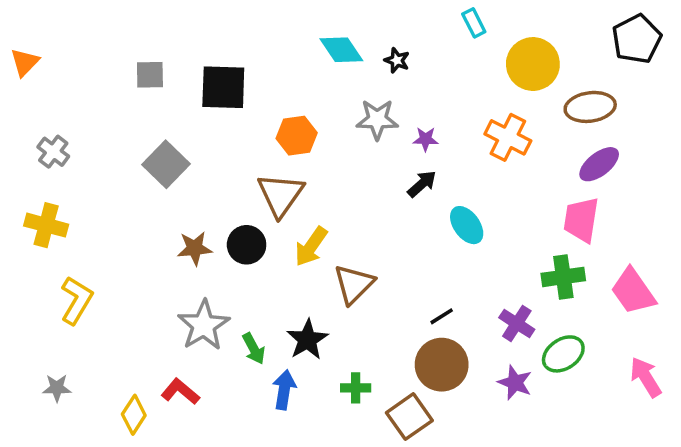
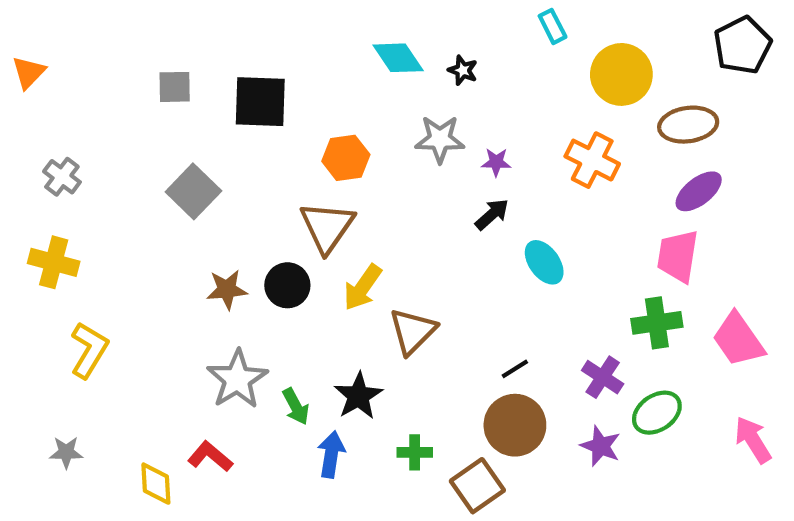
yellow diamond: (134, 415) -> (156, 484), turned -36

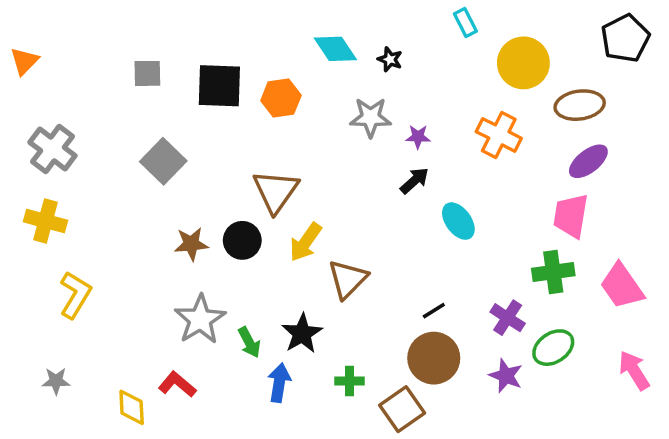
orange hexagon: (346, 158) -> (281, 98), moved
gray cross: (62, 177) -> (52, 149), size x1.5

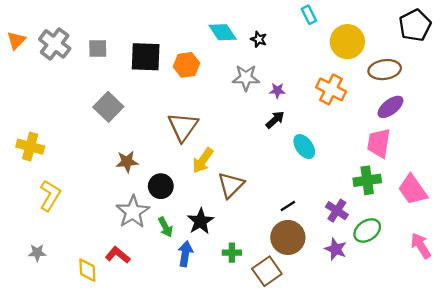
gray cross: (52, 149) -> (55, 44), moved
black circle: (242, 240) -> (161, 186), moved

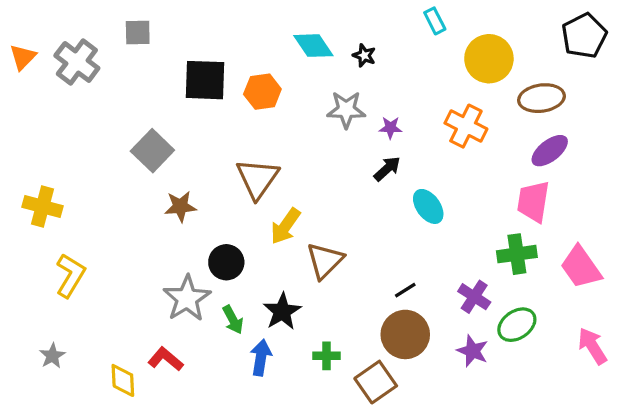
gray square: (98, 49) -> (138, 32), moved
brown star: (127, 162) -> (180, 206), moved
gray star: (37, 253) -> (52, 356), turned -30

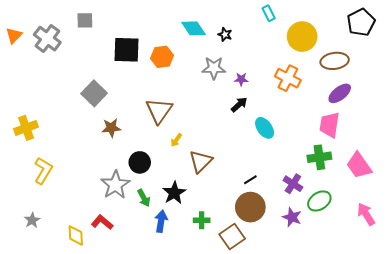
yellow cross: (42, 206) -> (26, 128), turned -35
yellow arrow: (285, 226) -> (176, 140), size x0.6

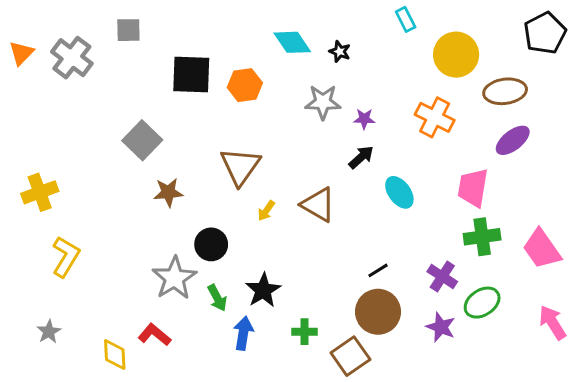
pink trapezoid: (330, 125) -> (473, 188), moved
brown triangle: (201, 161) -> (318, 205), moved, turned -45

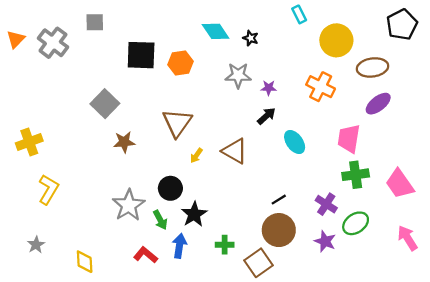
black circle: (211, 244) -> (170, 188), moved
red L-shape: (154, 335) -> (146, 255), moved

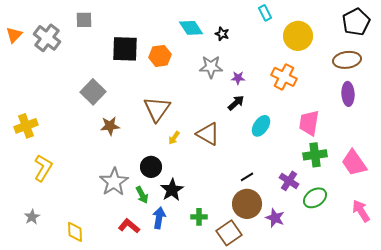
brown ellipse: (373, 67) -> (347, 60), moved
purple ellipse: (378, 104) -> (348, 94), moved, turned -55
cyan ellipse: (295, 142) -> (261, 126), turned 70
purple star: (325, 241) -> (275, 218), moved

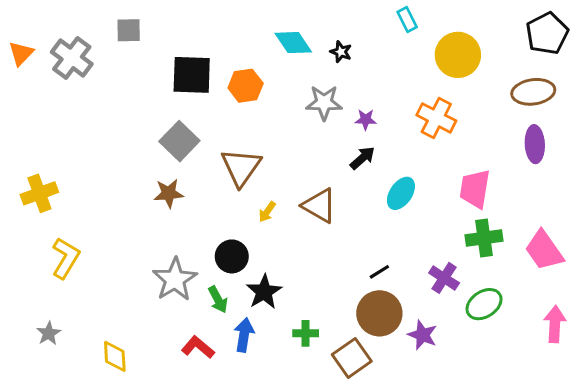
gray square: (93, 92) -> (179, 141), moved
pink arrow: (361, 211) -> (555, 324), turned 35

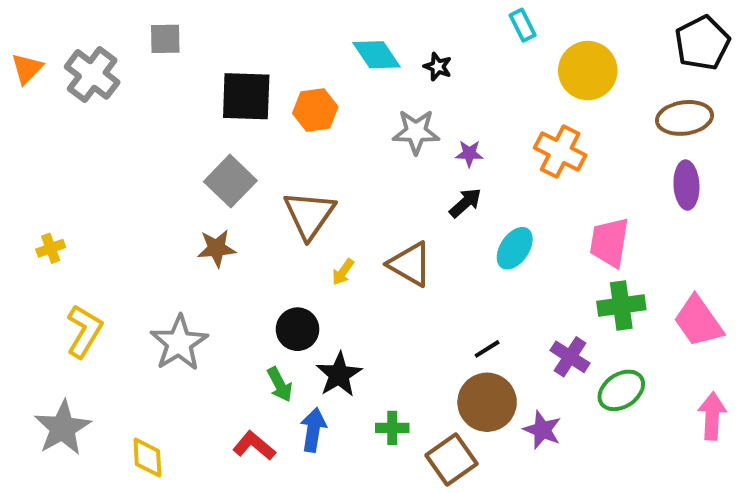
yellow cross: (39, 193) -> (51, 248), size x0.6
gray star: (175, 280) -> (179, 343), moved
gray star: (49, 333) -> (63, 428), size x1.8

